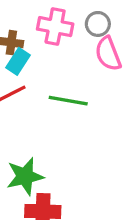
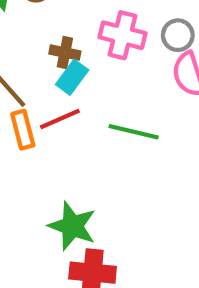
green star: (25, 176) -> (72, 226), turned 30

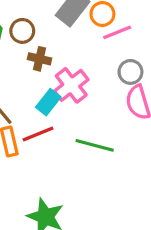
pink cross: (122, 35) -> (71, 85), moved, turned 36
brown cross: (65, 52) -> (39, 59), moved

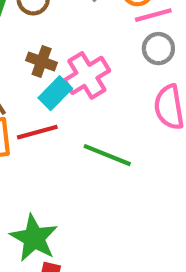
brown cross: (39, 59) -> (42, 61), moved
gray circle: (130, 72) -> (158, 49), moved

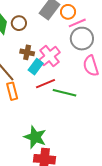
gray circle: (158, 49) -> (82, 39), size x1.5
red line: (37, 132) -> (46, 84), moved

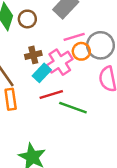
orange circle: (68, 12) -> (81, 51), moved
pink line: (77, 23) -> (74, 37), moved
brown cross: (27, 52) -> (33, 55), turned -32

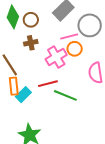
gray circle: (100, 45) -> (90, 25), moved
brown cross: (33, 55) -> (31, 43), moved
cyan rectangle: (42, 73) -> (23, 95), moved

